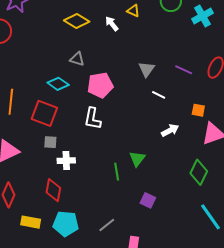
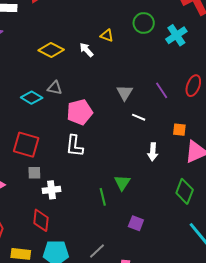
purple line: (184, 70) -> (162, 90), turned 36
cyan diamond: (58, 84) -> (32, 98), moved
white arrow: (170, 130) -> (153, 152), turned 126

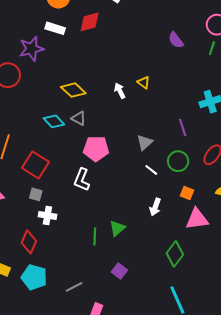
green circle: (144, 23) -> (178, 161), moved
yellow diamond: (51, 50) -> (73, 90), moved
purple line: (162, 90) -> (183, 127), moved

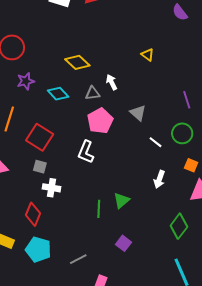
purple star: (31, 49) -> (26, 81), moved, size x0.7
white arrow: (120, 91) -> (112, 82), moved
gray triangle: (79, 118) -> (93, 93), moved, turned -35
gray triangle: (145, 142) -> (138, 113), moved, turned -36
pink pentagon: (96, 149) -> (100, 121), turned -30

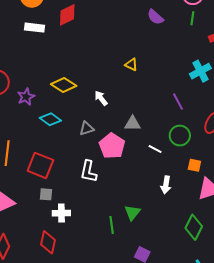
purple star: (26, 81) -> (26, 97), moved
gray triangle: (93, 93) -> (87, 128), moved
gray triangle: (138, 113) -> (133, 124), turned -30
pink pentagon: (100, 121) -> (112, 146), moved

